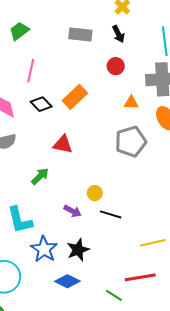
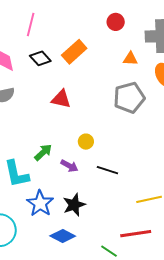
green arrow: (40, 176) -> (43, 152), moved
yellow circle: (95, 193) -> (86, 142), moved

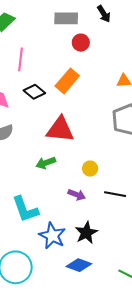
red circle: (116, 22) -> (81, 43), moved
red triangle: (61, 99) -> (60, 129), size x1.4
green arrow: (43, 152) -> (46, 163), moved, turned -150

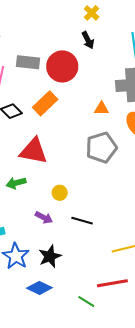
gray rectangle: (66, 18) -> (28, 62), moved
red circle: (81, 43) -> (62, 66), size x1.8

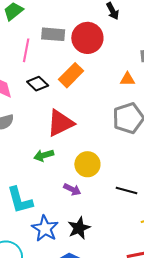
red triangle: (33, 151) -> (60, 123), turned -36
yellow circle: (60, 193) -> (87, 164), size x1.6
black line: (82, 221) -> (126, 191), moved

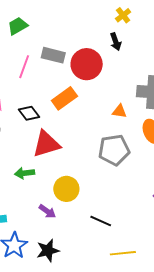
black diamond: (38, 84) -> (29, 113), moved

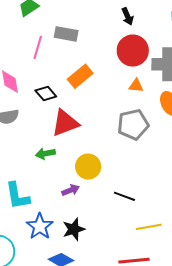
red circle: (87, 64) -> (133, 51), moved
purple arrow: (47, 211) -> (71, 190), turned -54

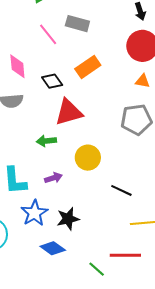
pink line: (38, 47) -> (48, 34), turned -60
purple arrow: (71, 190) -> (53, 178), moved

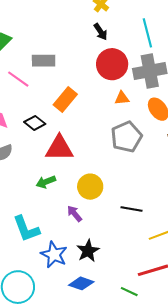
red triangle: (69, 112) -> (59, 148), turned 32
purple arrow: (53, 178) -> (74, 214), moved, turned -96

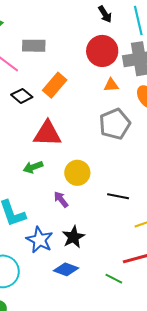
black arrow: (100, 32) -> (105, 14), moved
black diamond: (35, 123) -> (22, 96), moved

